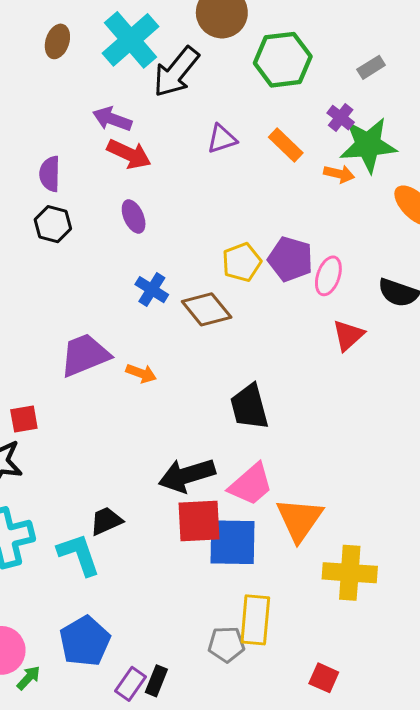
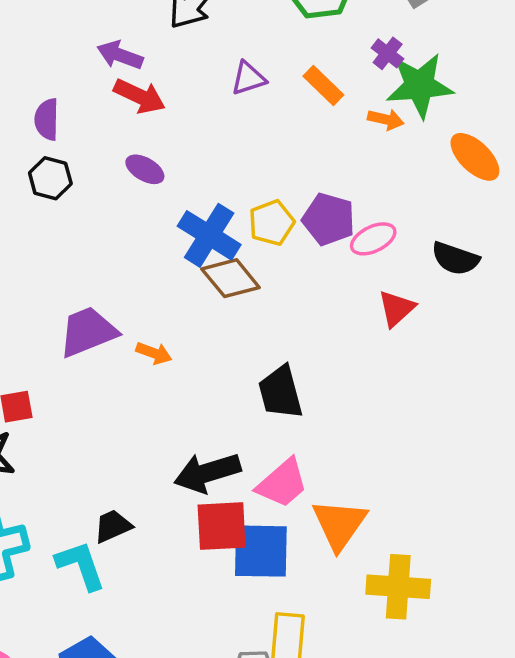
purple ellipse: (134, 216) -> (145, 169), turned -36
pink ellipse: (328, 276) -> (373, 239), turned 45
blue cross: (152, 290) -> (209, 235), moved, size x1.6

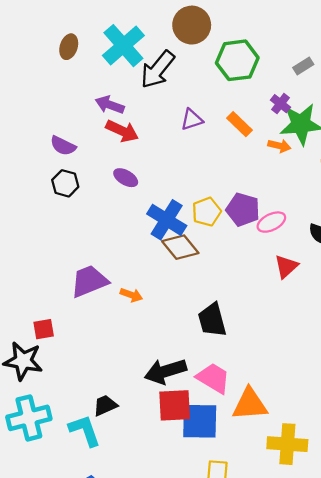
purple semicircle: (47, 119) -> (63, 146), turned -65
pink trapezoid: (282, 483) -> (213, 378), turned -108
orange triangle: (339, 524) -> (250, 404), turned 51

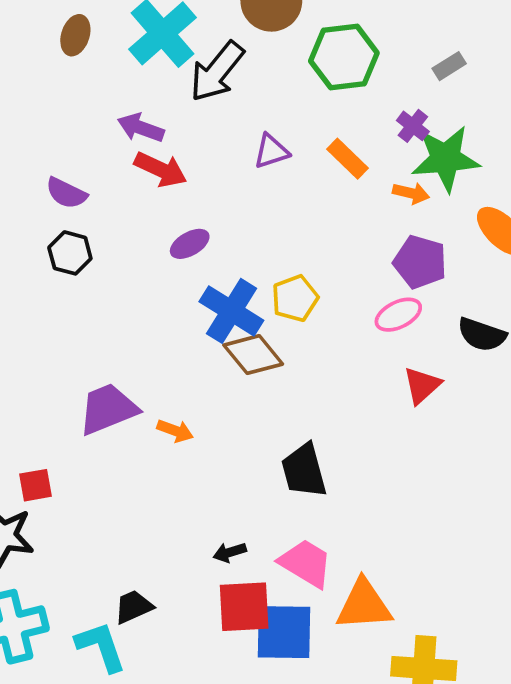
purple ellipse: (126, 178) -> (190, 244), moved, turned -60
purple pentagon: (243, 210) -> (420, 262), moved
black arrow: (165, 371) -> (230, 552), size x0.5

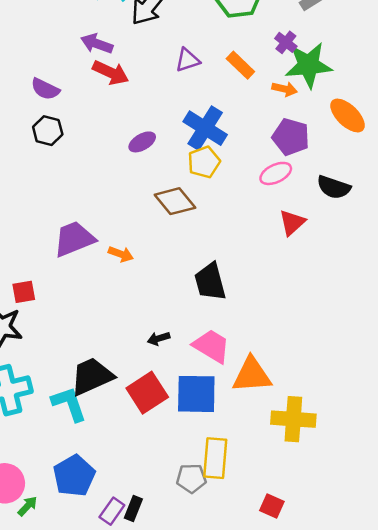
purple ellipse: (190, 244) -> (142, 142), moved
blue cross: (231, 311) -> (205, 128), moved
black trapezoid: (133, 607) -> (92, 376), size x1.6
red square: (244, 607) -> (147, 393), moved, turned -30

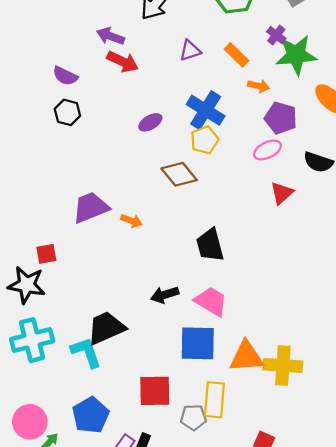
orange arrow: (285, 89) -> (259, 86), moved
black arrow: (159, 338) -> (165, 295), size x1.4
orange triangle: (252, 375) -> (246, 357), moved
red square: (147, 393) -> (155, 391), moved, turned 32

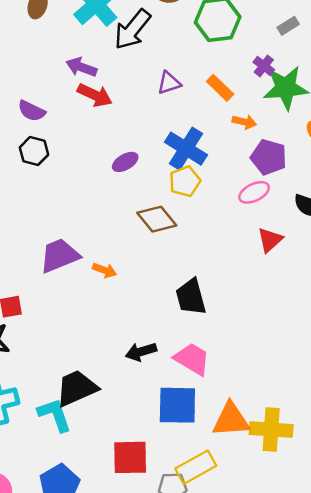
yellow rectangle: (214, 400) -> (196, 467), turned 56

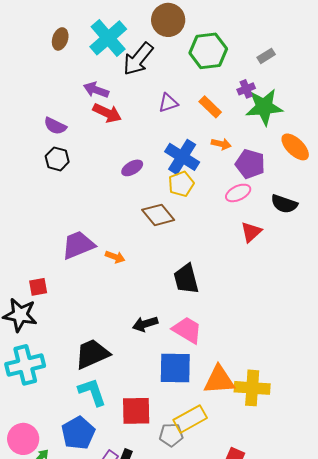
purple cross: (264, 66) -> (246, 89), turned 30
orange arrow: (244, 122) -> (221, 144), moved
cyan L-shape: (55, 415) -> (92, 392), moved

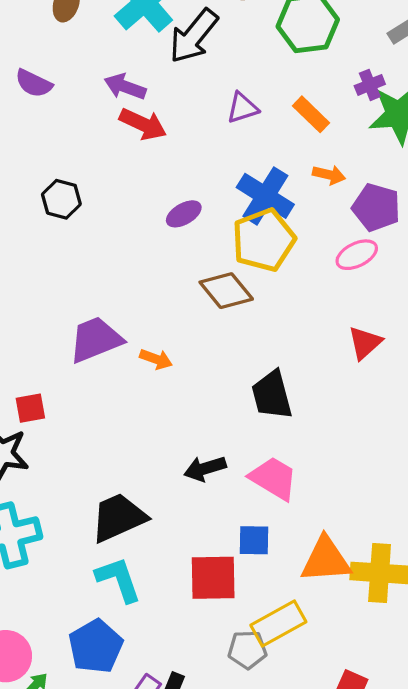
purple semicircle: (55, 126) -> (34, 83), moved
yellow pentagon: (181, 184) -> (264, 240), size x1.5
red triangle: (251, 232) -> (365, 343), moved
blue square: (175, 368) -> (254, 540), size x0.6
red square: (136, 411) -> (213, 578), moved

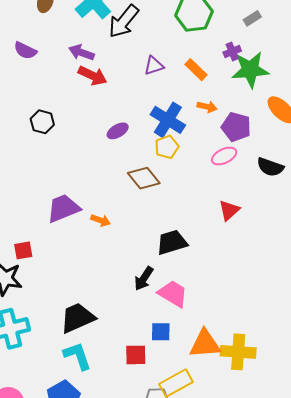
yellow pentagon: (264, 240) -> (167, 147), size x0.6
black trapezoid: (272, 395) -> (172, 242), turned 88
black arrow: (205, 468) -> (144, 279), moved, turned -40
red square: (213, 578) -> (136, 355), size x0.7

